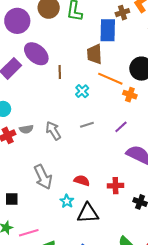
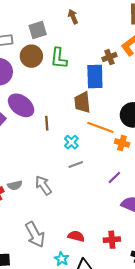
gray line: (87, 125) -> (76, 164), moved

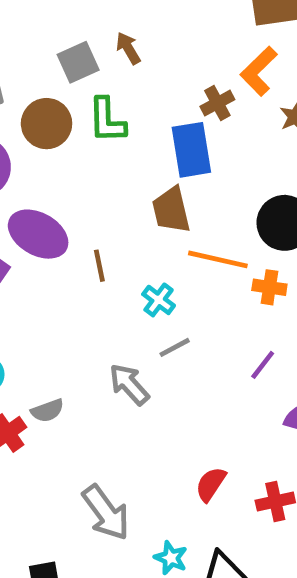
brown arrow: (73, 17) -> (128, 48), moved
gray square: (38, 30) -> (78, 62), moved
gray arrow: (43, 185) -> (129, 384), moved
red semicircle: (76, 236) -> (211, 484), moved, turned -63

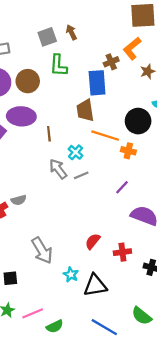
brown circle: (47, 124) -> (28, 81), moved
purple ellipse: (38, 234) -> (21, 116), turned -32
gray arrow: (129, 384) -> (58, 169), moved

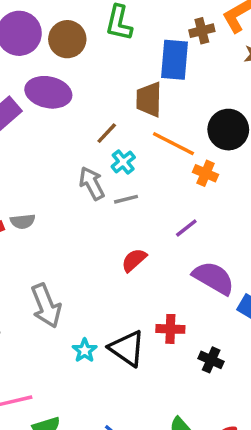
brown line: (49, 134) -> (107, 133), moved, turned 40
red semicircle: (93, 241) -> (134, 260), moved
black triangle: (95, 285) -> (127, 348), moved, turned 35

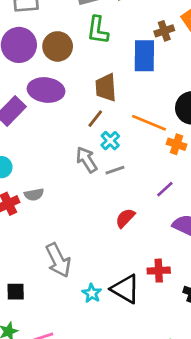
brown trapezoid: (149, 99) -> (106, 88), moved

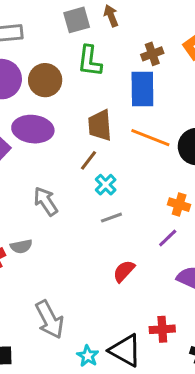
brown cross: (164, 31) -> (152, 54), moved
orange line: (149, 123) -> (150, 138), moved
orange cross: (177, 144) -> (179, 205), moved
gray arrow: (87, 160) -> (46, 201), moved

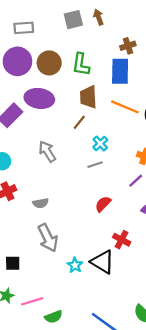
green L-shape: (90, 61) -> (81, 65), moved
cyan cross: (106, 185) -> (100, 143), moved
gray semicircle: (21, 246) -> (41, 203), moved
red cross: (162, 329) -> (122, 240), moved, turned 30

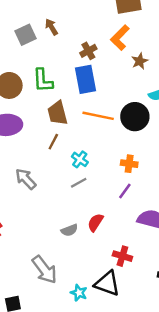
gray semicircle: (41, 203) -> (69, 230), moved

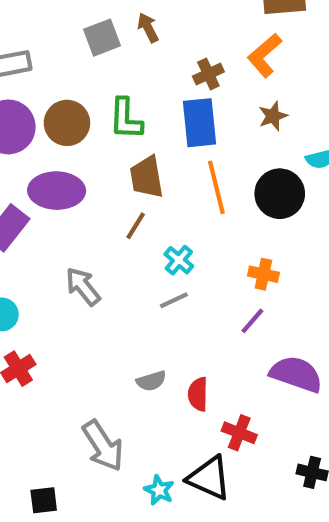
brown star: (140, 61) -> (273, 116), moved
orange line: (98, 116) -> (216, 187), turned 60
red semicircle: (95, 222) -> (198, 394), moved, turned -36

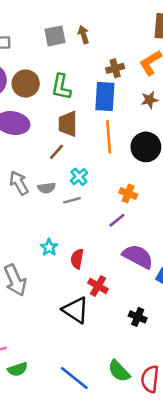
gray semicircle: (151, 381) -> (47, 188), moved
cyan star: (159, 490) -> (49, 247), moved

